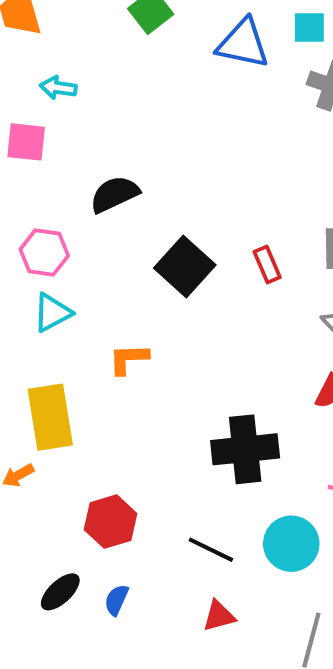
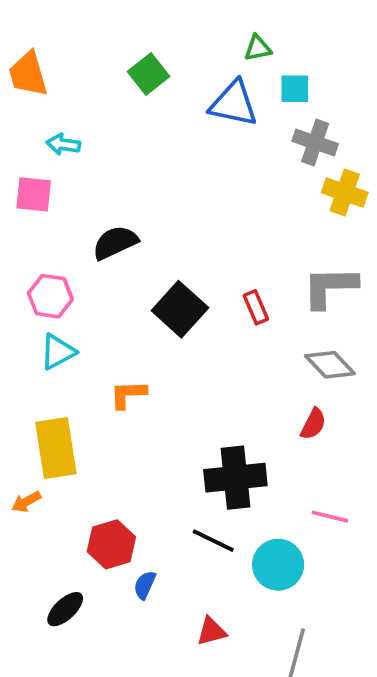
black line: (211, 550) -> (213, 541), moved
blue semicircle: (117, 600) -> (145, 585), moved

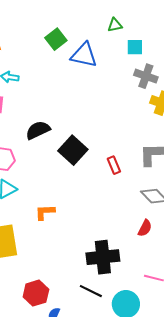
blue triangle: (234, 104) -> (84, 55), moved
black square: (180, 309) -> (73, 150), moved

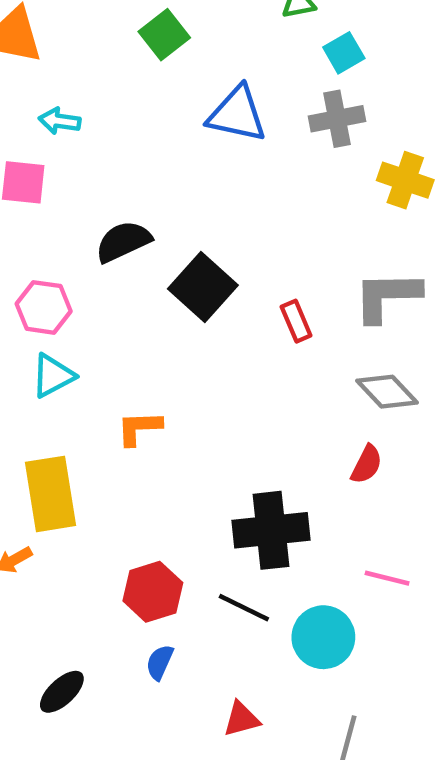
cyan square: (135, 47) -> (344, 53), turned -30
blue triangle: (84, 55) -> (237, 114), moved
gray cross: (146, 76) -> (337, 119), moved, turned -30
red hexagon: (36, 293) -> (153, 592), moved

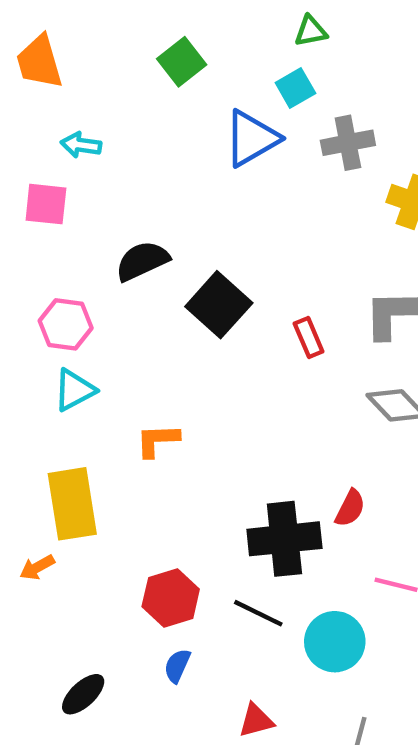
cyan square: (344, 53) -> (295, 88), moved
blue triangle: (237, 114) -> (252, 138), turned -42
red semicircle: (367, 464) -> (350, 508), moved

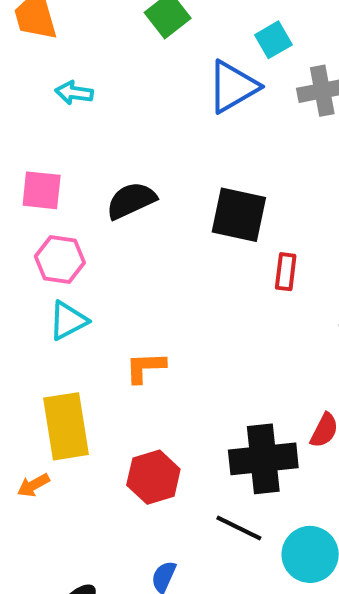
pink square: (46, 204) -> (42, 190), moved
black square: (219, 305) -> (239, 215), moved, turned -30
red rectangle: (309, 338) -> (286, 272), turned 30
red hexagon: (171, 598) -> (153, 477), moved

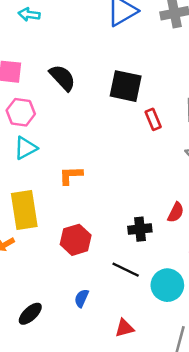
black semicircle: (131, 201) -> (62, 78), turned 72
red rectangle: (286, 272) -> (153, 119), turned -30
black cross: (263, 459) -> (140, 229), size x0.6

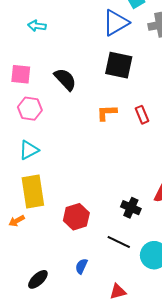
black square: (126, 86) -> (119, 65), moved
cyan triangle: (25, 148) -> (29, 150), moved
orange L-shape: (71, 175) -> (107, 113), moved
black cross: (140, 229) -> (131, 208), turned 30

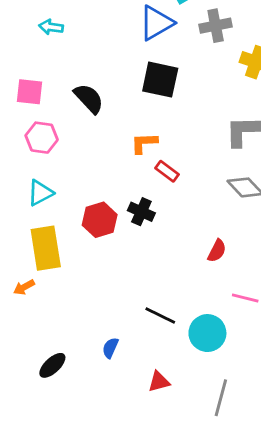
red rectangle: (142, 115) -> (167, 171), moved, turned -30
black cross: (131, 208) -> (141, 212), moved
red hexagon: (76, 217) -> (100, 220), moved

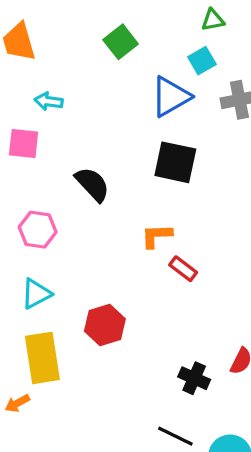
pink square: (29, 92) -> (24, 144), moved
black cross: (141, 212) -> (194, 378), moved

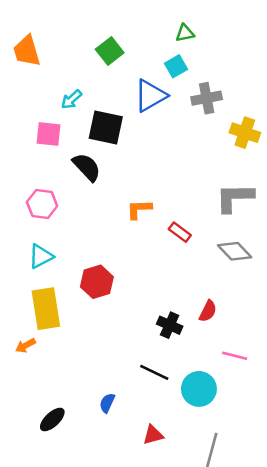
cyan arrow: (49, 101) -> (71, 99), moved, turned -50
pink square: (24, 144) -> (48, 134), moved
black square: (175, 162) -> (106, 128), moved
red rectangle: (183, 269) -> (180, 232), moved

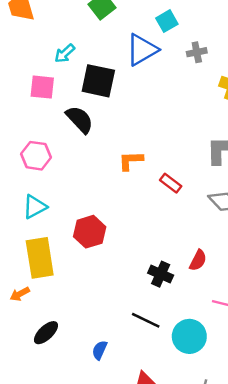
gray cross: (207, 98) -> (197, 52), size x0.7
black ellipse: (52, 420) -> (46, 333), moved

